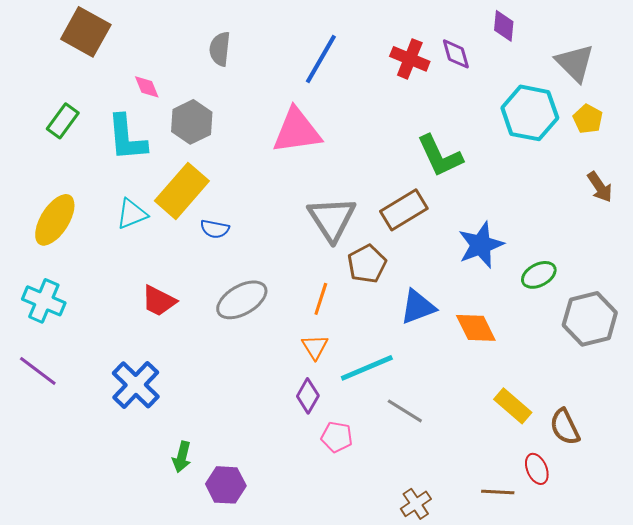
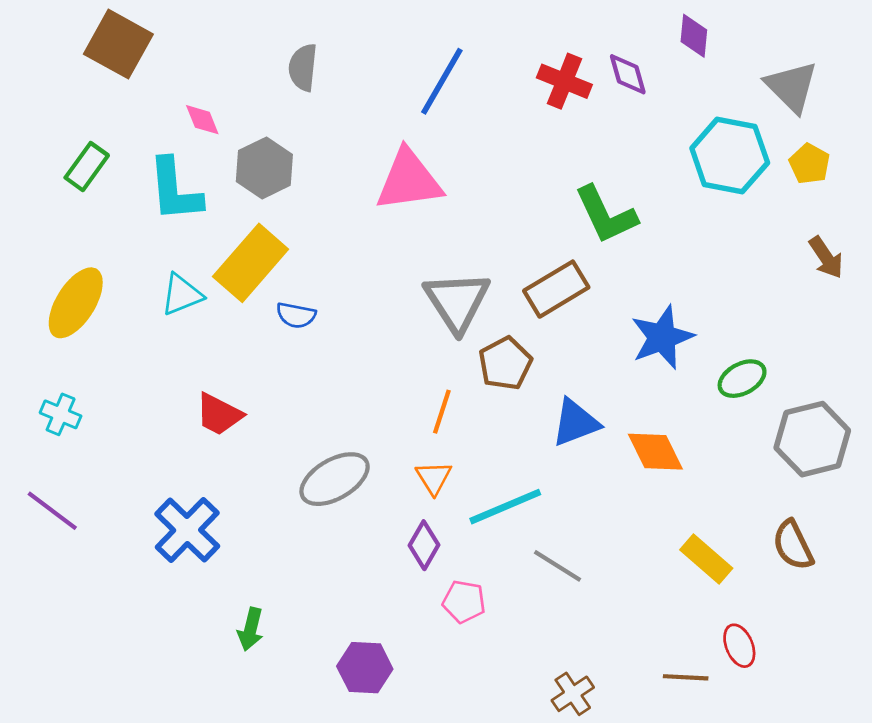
gray ellipse: (242, 300) -> (335, 479), moved
cyan cross: (44, 301) -> (61, 414), size x0.7
brown semicircle: (565, 427) -> (793, 545), moved
purple hexagon: (226, 485) -> (365, 668), moved

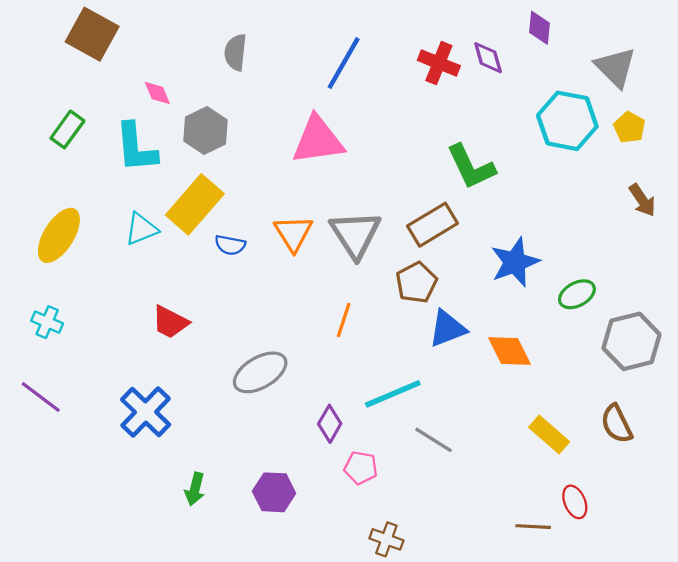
brown pentagon: (505, 363) -> (416, 282), moved
orange triangle: (434, 478) -> (293, 233), moved, size x1.4
purple hexagon: (365, 668) -> (274, 492), moved
brown cross: (573, 694) -> (386, 539), moved, turned -36

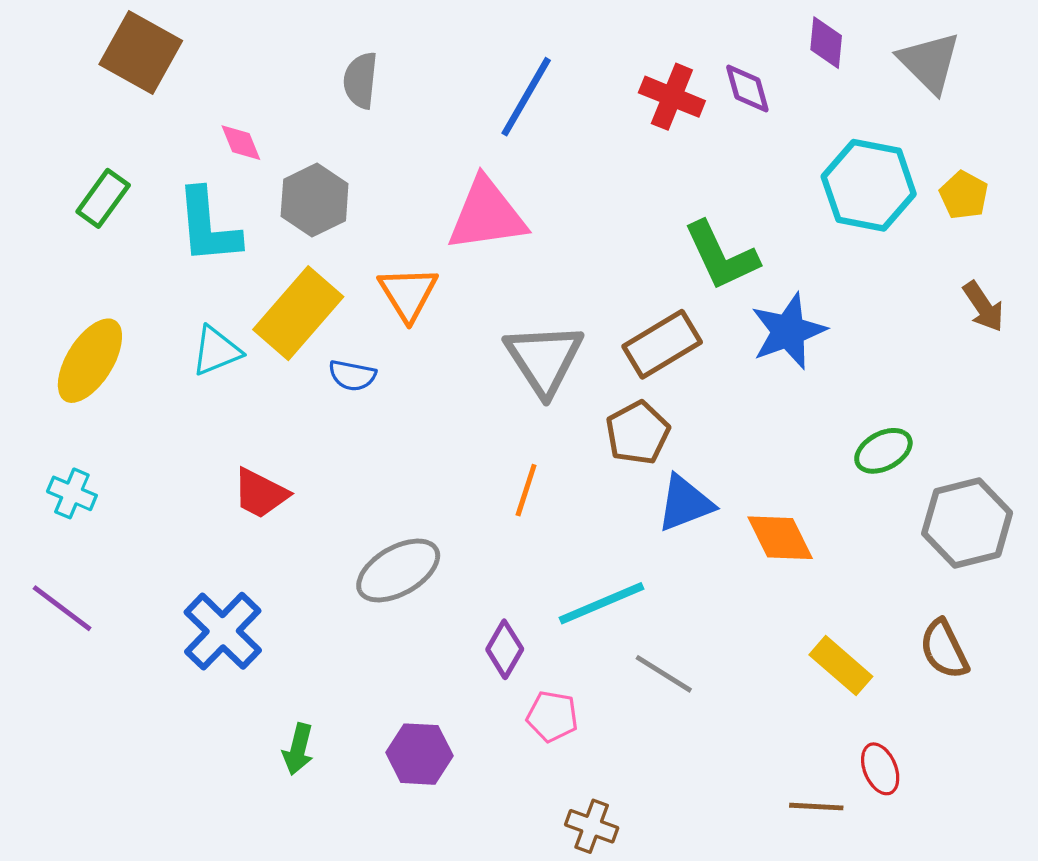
gray triangle: (615, 67) -> (929, 62), moved
orange triangle: (293, 233) -> (408, 293), moved
blue star: (515, 262) -> (788, 331), moved

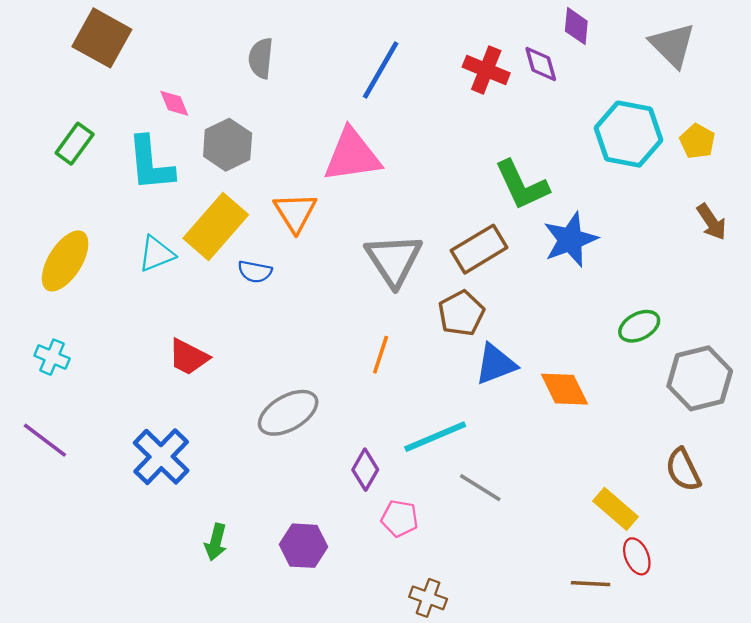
purple diamond: (826, 43) -> (576, 26), moved
yellow rectangle: (841, 666) -> (615, 509), moved

